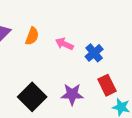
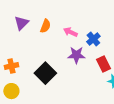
purple star: (72, 94) -> (76, 55), moved

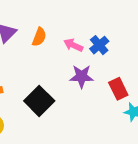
blue cross: (93, 39) -> (99, 45), moved

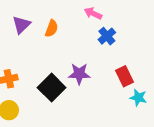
pink arrow: (73, 45) -> (93, 13), moved
purple star: (82, 76) -> (79, 74), moved

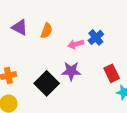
pink arrow: (93, 13) -> (76, 44), moved, turned -40
purple triangle: (21, 25) -> (20, 27), turned -48

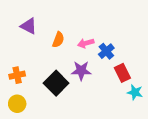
orange semicircle: (47, 31) -> (58, 40), moved
blue cross: (96, 37) -> (106, 51), moved

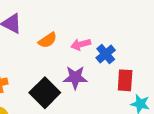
orange semicircle: (58, 40) -> (48, 40), turned 35
red rectangle: (122, 73) -> (125, 80), turned 30

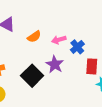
purple star: (75, 78) -> (55, 64), turned 30

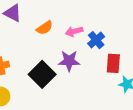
purple star: (55, 64) -> (69, 61), turned -30

